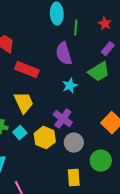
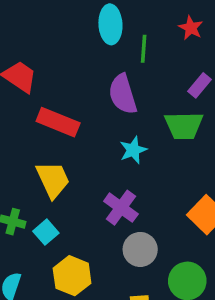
red star: (105, 24) -> (191, 28), moved
green trapezoid: (99, 72) -> (184, 126), turned 30
yellow hexagon: (45, 138) -> (72, 276), moved

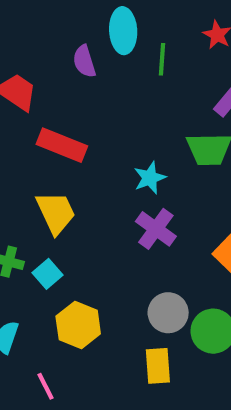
purple semicircle: (123, 94) -> (84, 61), moved, size x0.7
purple cross: (121, 208) -> (156, 229), moved
gray circle: (140, 249) -> (168, 313), moved

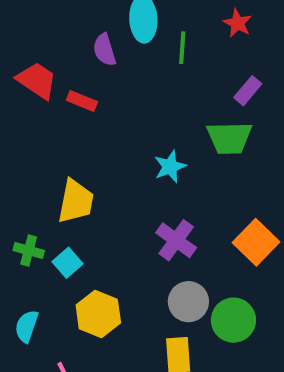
red rectangle: (62, 145) -> (82, 101), moved, size x0.6
yellow trapezoid: (56, 213) -> (76, 201), turned 36
purple cross: (156, 229) -> (176, 240), moved

